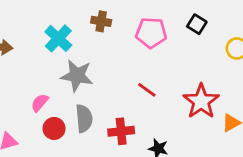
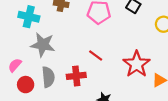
cyan cross: (58, 38) -> (29, 17), turned -30
red cross: (121, 131) -> (76, 76), moved

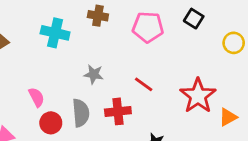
gray star: (43, 45) -> (94, 74), moved, size x0.6
pink semicircle: (15, 65) -> (36, 97), turned 112

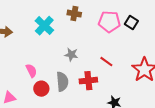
black square: (194, 19) -> (131, 23), moved
cyan cross: (55, 33) -> (44, 26), turned 30

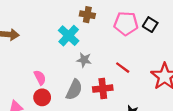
cyan cross: (44, 26) -> (69, 36), moved
gray semicircle: (62, 82) -> (74, 90), turned 30
red circle: (41, 89) -> (42, 97), moved

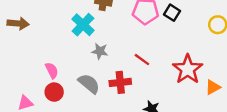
gray semicircle: (74, 90) -> (89, 84), turned -75

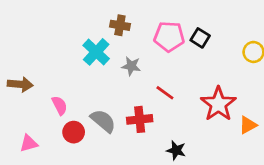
brown arrow: (18, 23) -> (20, 84), moved
gray star: (100, 51) -> (131, 66), moved
red circle: (54, 92) -> (74, 132), moved

